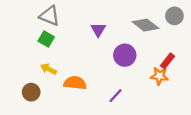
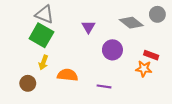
green square: (46, 39) -> (41, 35), size x1.6
red rectangle: (168, 61) -> (151, 55), turned 72
yellow arrow: (48, 69) -> (43, 62), turned -96
purple line: (116, 96) -> (104, 86), turned 56

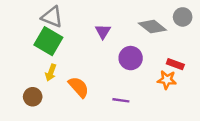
orange semicircle: (68, 75) -> (79, 87), turned 42

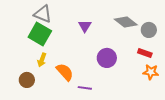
gray circle: (183, 17) -> (149, 30), moved
purple circle: (131, 58) -> (107, 58), moved
orange star: (167, 80) -> (151, 72), moved
purple line: (121, 100) -> (85, 88), moved

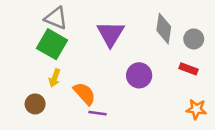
gray diamond: (126, 22) -> (164, 29), turned 60
purple triangle: (85, 26) -> (111, 34), size x1.6
orange star: (151, 72) -> (196, 109), moved
purple line: (85, 88) -> (98, 113), moved

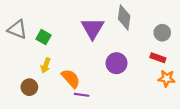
gray triangle: (56, 18) -> (17, 29), moved
gray diamond: (164, 29) -> (124, 17), moved
green square: (52, 44) -> (43, 37), size x0.6
orange star: (196, 109) -> (167, 78), moved

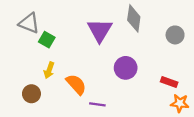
gray triangle: (17, 29) -> (29, 23), moved
red rectangle: (158, 58) -> (169, 82), moved
orange star: (167, 78) -> (180, 103), moved
purple line: (82, 95) -> (97, 104), moved

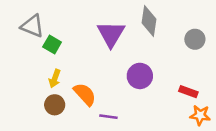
brown circle: (31, 94) -> (55, 105), moved

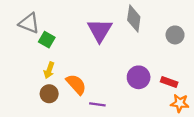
purple circle: (140, 76) -> (139, 77), moved

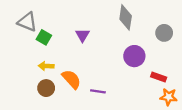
purple triangle: (100, 30) -> (83, 35), moved, size x0.6
yellow arrow: (49, 70) -> (46, 66), turned 72
purple circle: (139, 77) -> (134, 56), moved
purple line: (97, 104) -> (98, 91), moved

